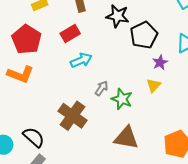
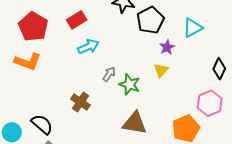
brown cross: (72, 116) -> (80, 102), size x0.7

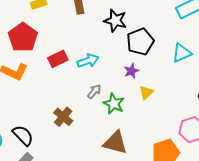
red rectangle: (77, 20) -> (58, 59), moved
cyan arrow: (88, 47) -> (88, 61), moved
purple star: (167, 47) -> (131, 71), moved

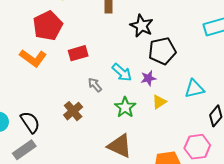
cyan triangle: (182, 53) -> (194, 89), moved
cyan arrow: (88, 61) -> (122, 72), moved, turned 50
gray arrow: (94, 91) -> (95, 85), moved, turned -91

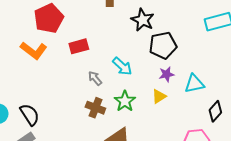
purple star: (148, 78) -> (167, 74), moved
brown cross: (73, 111) -> (95, 108), moved, turned -30

